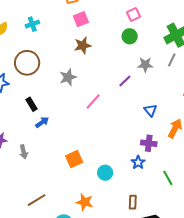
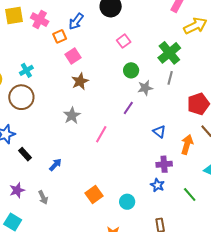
green circle: (130, 36) -> (131, 70), moved
brown circle: (27, 63) -> (21, 97), moved
black rectangle: (32, 104) -> (25, 154), moved

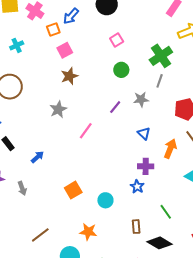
cyan cross: (26, 70) -> (17, 45), moved
gray star: (145, 88) -> (141, 99), moved
green line: (190, 194) -> (166, 212), moved

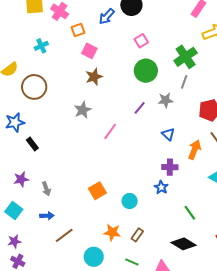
blue arrow: (71, 16) -> (107, 16), moved
pink square: (65, 50) -> (89, 51), turned -35
green circle: (121, 70) -> (146, 71), size x1.5
blue arrow: (37, 157) -> (47, 216), moved, turned 40
brown rectangle: (136, 227) -> (137, 235), moved, turned 40

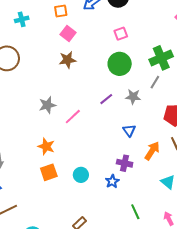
gray star: (83, 110) -> (47, 105), moved
cyan circle: (130, 201) -> (81, 175), moved
orange star: (112, 232) -> (46, 146), moved

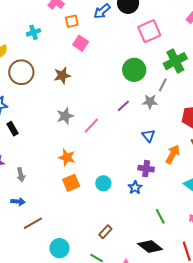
pink square: (121, 34) -> (149, 31), moved, size x1.6
brown star: (67, 60) -> (62, 75), moved
gray line: (155, 82) -> (163, 85), moved

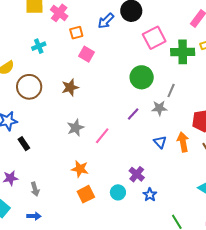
green cross: (175, 61) -> (183, 52), moved, turned 30
orange arrow: (173, 154) -> (183, 142), moved, turned -36
purple cross: (146, 169) -> (137, 174), moved, turned 35

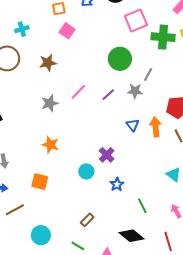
cyan cross: (39, 46) -> (22, 29), moved
pink line: (102, 136) -> (78, 92), moved
orange square: (86, 194) -> (40, 182), moved, turned 36
blue star: (150, 195) -> (117, 184), moved

